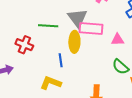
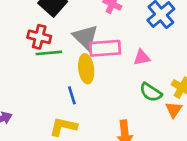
red cross: (24, 45) -> (39, 37), moved

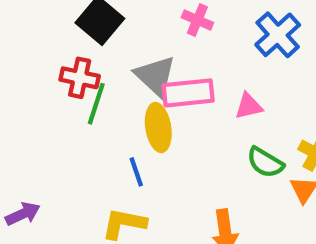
green line: (49, 53) -> (96, 104), turned -65

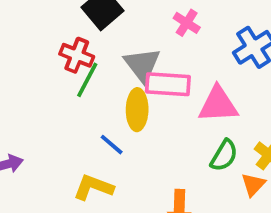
pink triangle: (249, 106) -> (218, 105), size x1.6
green semicircle: (265, 162) -> (224, 155), turned -100
blue line: (136, 172) -> (112, 145), turned -40

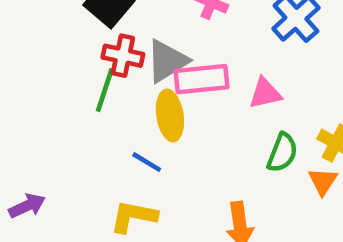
red cross: (77, 55) -> (123, 56), moved
gray triangle: (142, 65) -> (167, 61), turned 45
pink triangle: (218, 105) -> (265, 93), size x0.7

